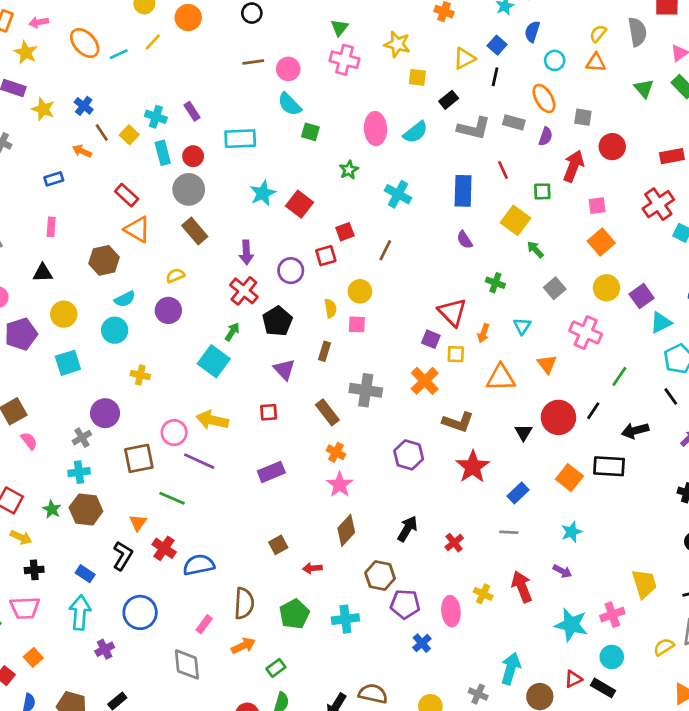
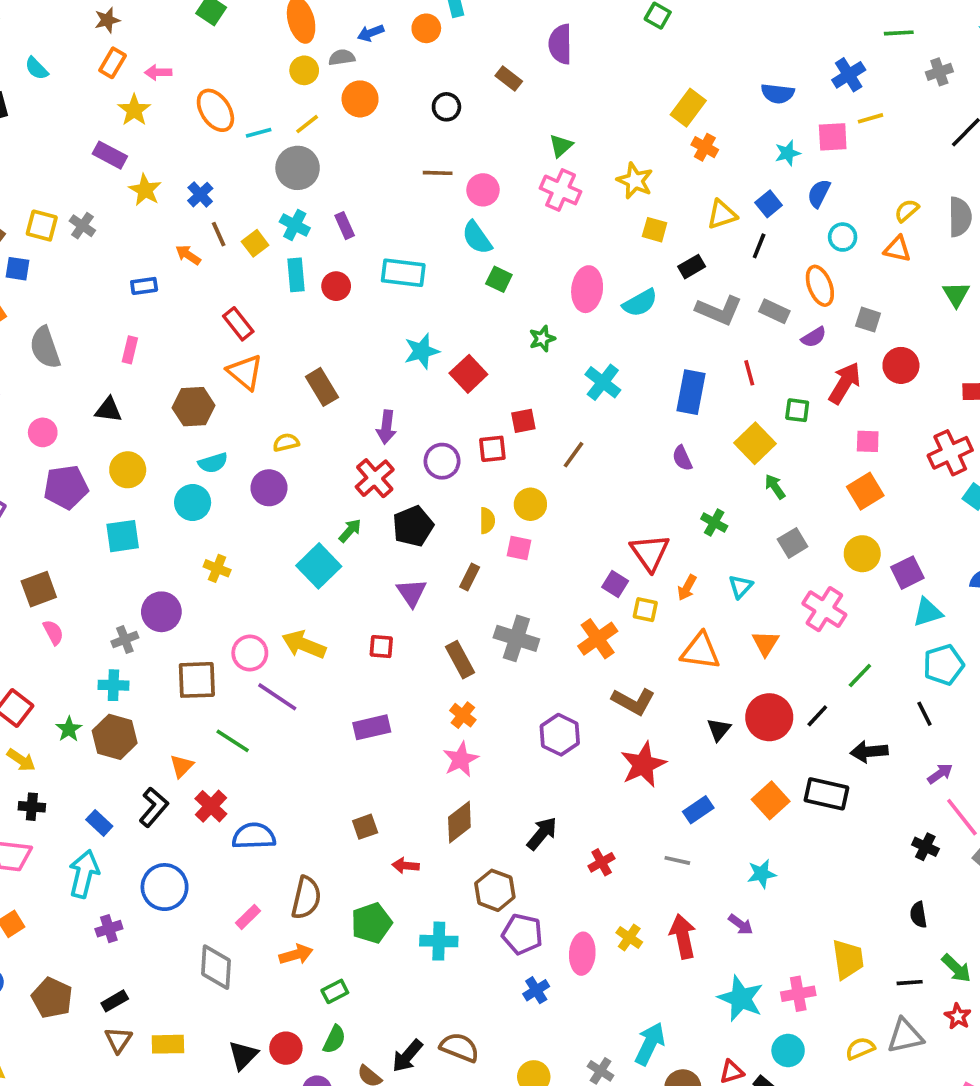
purple semicircle: (546, 136) -> (814, 337), turned 30
gray circle: (189, 189) -> (298, 168), moved

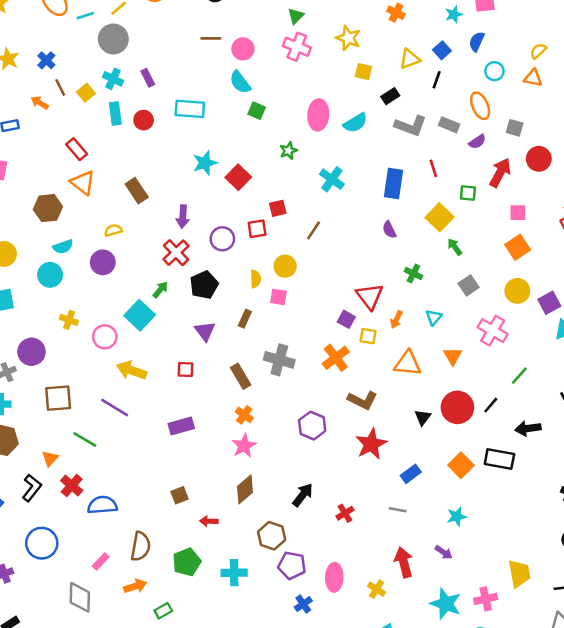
pink circle: (250, 653) -> (105, 337), moved
yellow cross: (629, 937) -> (377, 589), moved

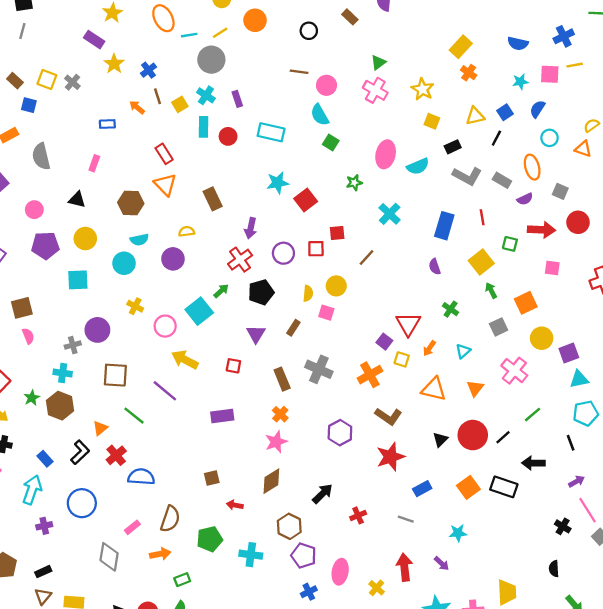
red arrow: (500, 173) -> (542, 230), turned 56
orange square: (518, 247) -> (526, 303), moved

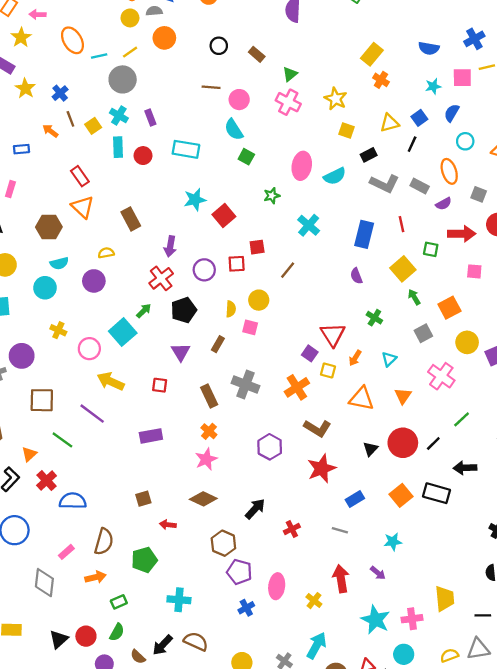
brown rectangle: (350, 17) -> (257, 54), moved
brown diamond: (271, 481) -> (203, 499), turned 60
cyan cross: (251, 555) -> (179, 600), moved

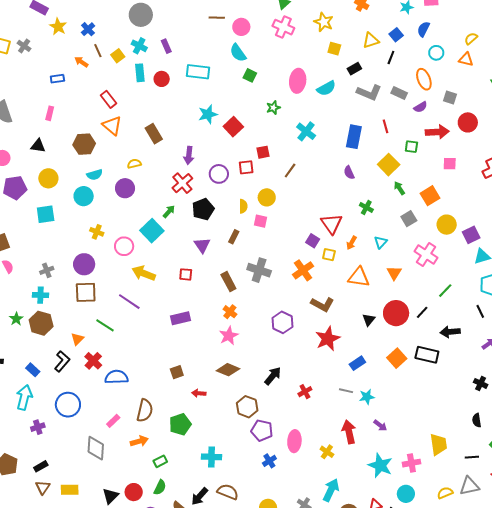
purple circle: (22, 356) -> (84, 264), moved
cyan star: (393, 542) -> (367, 397), moved

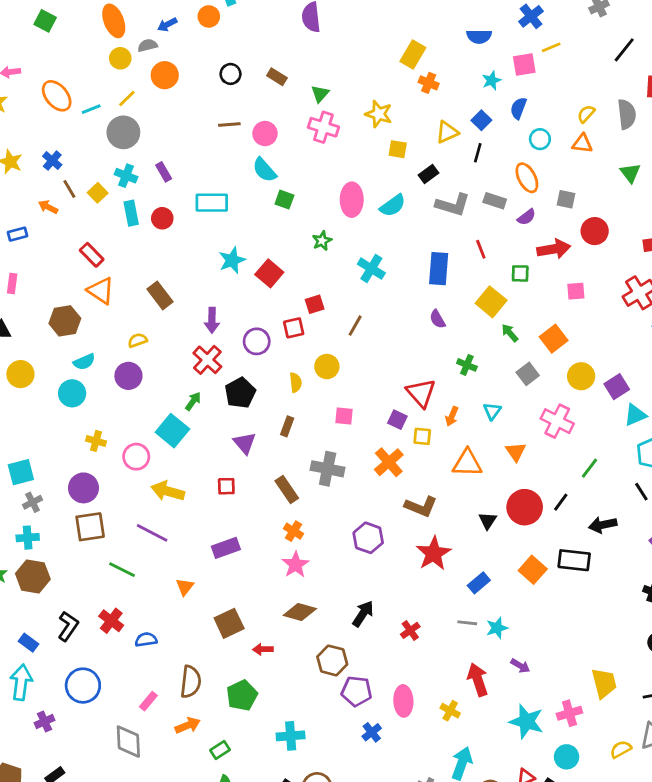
cyan square: (46, 214) -> (21, 472), moved
pink square: (261, 221) -> (344, 416), moved
orange triangle: (77, 339) -> (185, 587), moved
brown square: (177, 372) -> (229, 623), size x1.5
blue semicircle: (116, 377) -> (146, 640), size x0.7

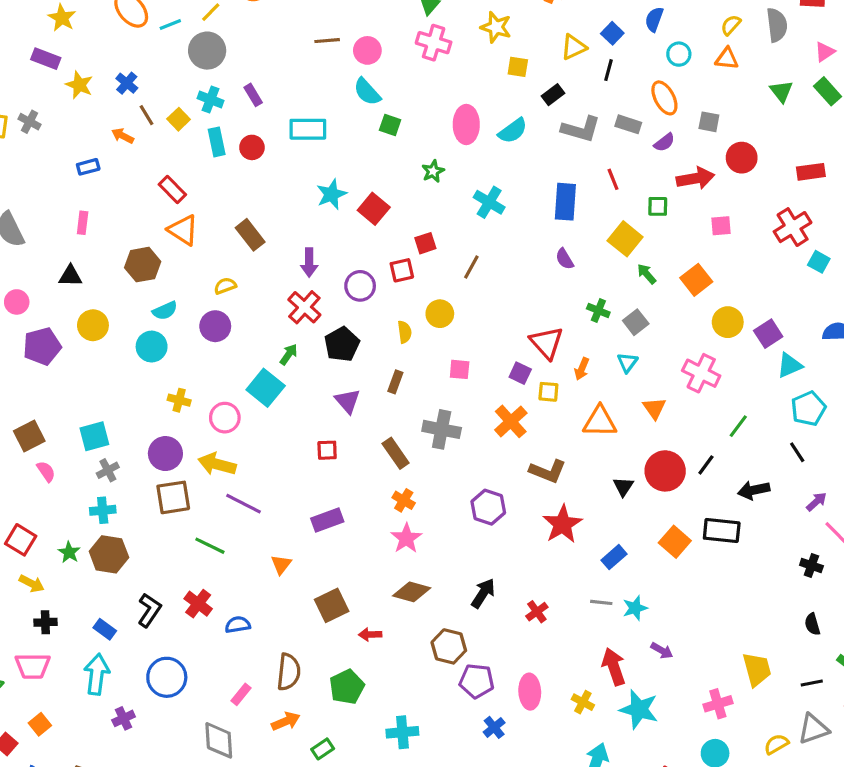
gray square: (528, 374) -> (636, 322), moved
yellow arrow: (168, 491) -> (217, 464), moved
cyan star: (527, 721) -> (639, 709), moved

